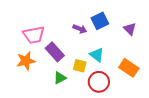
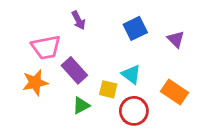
purple arrow: (80, 29) -> (78, 20), moved, turned 40

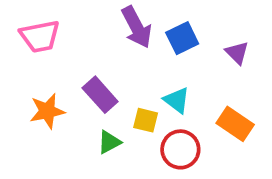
purple arrow: (78, 20) -> (137, 27), moved, size x1.6
pink trapezoid: (46, 47) -> (40, 36), moved

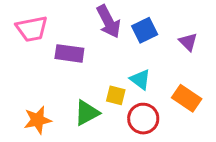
purple rectangle: (100, 95) -> (69, 53), moved, turned -40
orange star: (47, 111) -> (38, 120), moved
green triangle: (109, 142) -> (87, 113), size x1.4

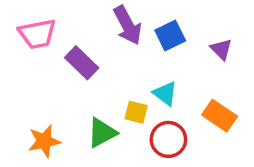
purple rectangle: (69, 53) -> (82, 63), turned 36

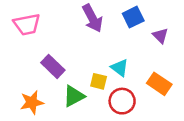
blue square: (170, 36) -> (133, 17), moved
purple rectangle: (82, 63) -> (53, 66), moved

